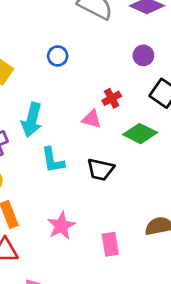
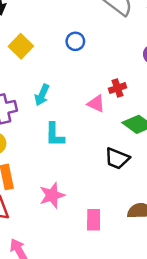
cyan arrow: (32, 120) -> (42, 95), size x0.7
black trapezoid: (100, 169) -> (117, 158), moved

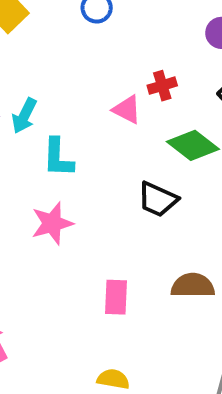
cyan arrow: (42, 95) -> (24, 116), moved
pink star: (52, 195) -> (52, 223), moved

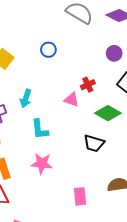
cyan arrow: (24, 116) -> (26, 98), moved
pink star: (52, 223) -> (42, 163), turned 30

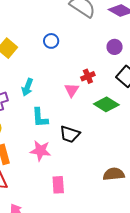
pink triangle: (71, 100) -> (72, 90), turned 42
black trapezoid: (94, 143) -> (70, 134), moved
pink rectangle: (80, 196) -> (58, 185), moved

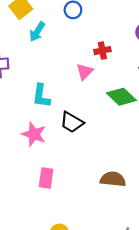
red cross: (88, 76) -> (102, 51), moved
cyan arrow: (27, 87) -> (37, 32), moved

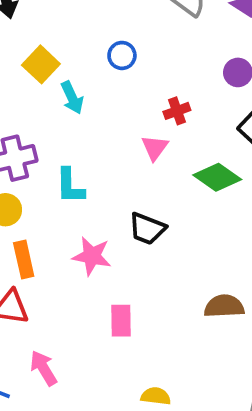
cyan arrow: (37, 32) -> (72, 98), turned -48
cyan L-shape: (41, 96) -> (70, 186), moved

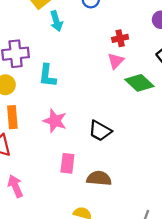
pink triangle: (155, 148) -> (116, 61), moved
black trapezoid: (147, 229) -> (100, 131), moved
brown semicircle: (224, 306) -> (99, 178), moved

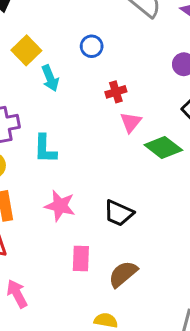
red cross: (120, 38) -> (116, 92), moved
brown semicircle: (99, 178) -> (123, 274), turned -40

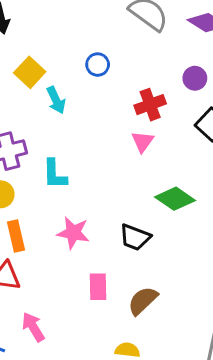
red cross: (116, 92) -> (150, 105), moved, size x1.4
green diamond: (163, 147) -> (175, 199), moved

